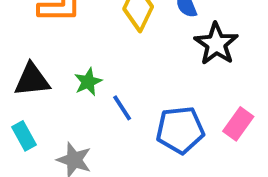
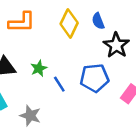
blue pentagon: (180, 130) -> (94, 78), moved

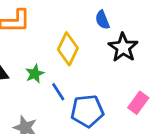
yellow diamond: (69, 23) -> (68, 49), moved
blue pentagon: (94, 78) -> (87, 111), moved

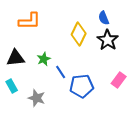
blue semicircle: (102, 20) -> (104, 18), moved
yellow diamond: (68, 49) -> (79, 34), moved

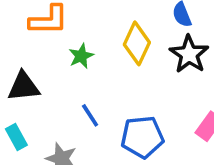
green star: (44, 59) -> (81, 56), moved
blue line: (61, 72) -> (90, 115), moved

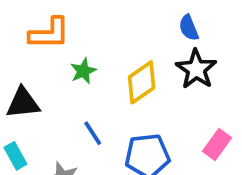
yellow diamond: (137, 43) -> (142, 82), moved, turned 30

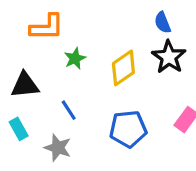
blue line: (93, 133) -> (69, 110), moved

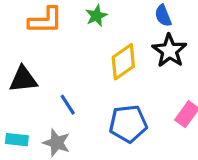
green star: (75, 59) -> (96, 16), moved
cyan rectangle: (19, 129) -> (17, 140), moved, turned -55

